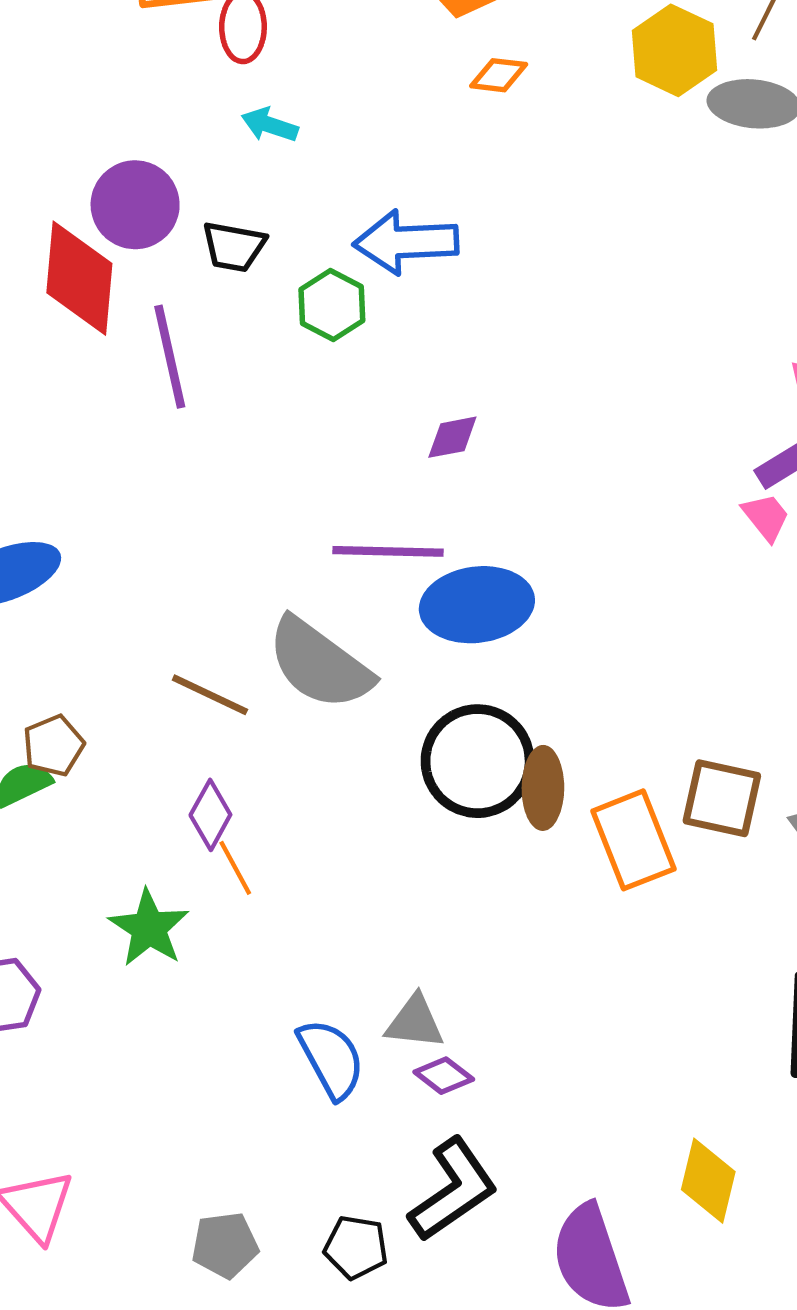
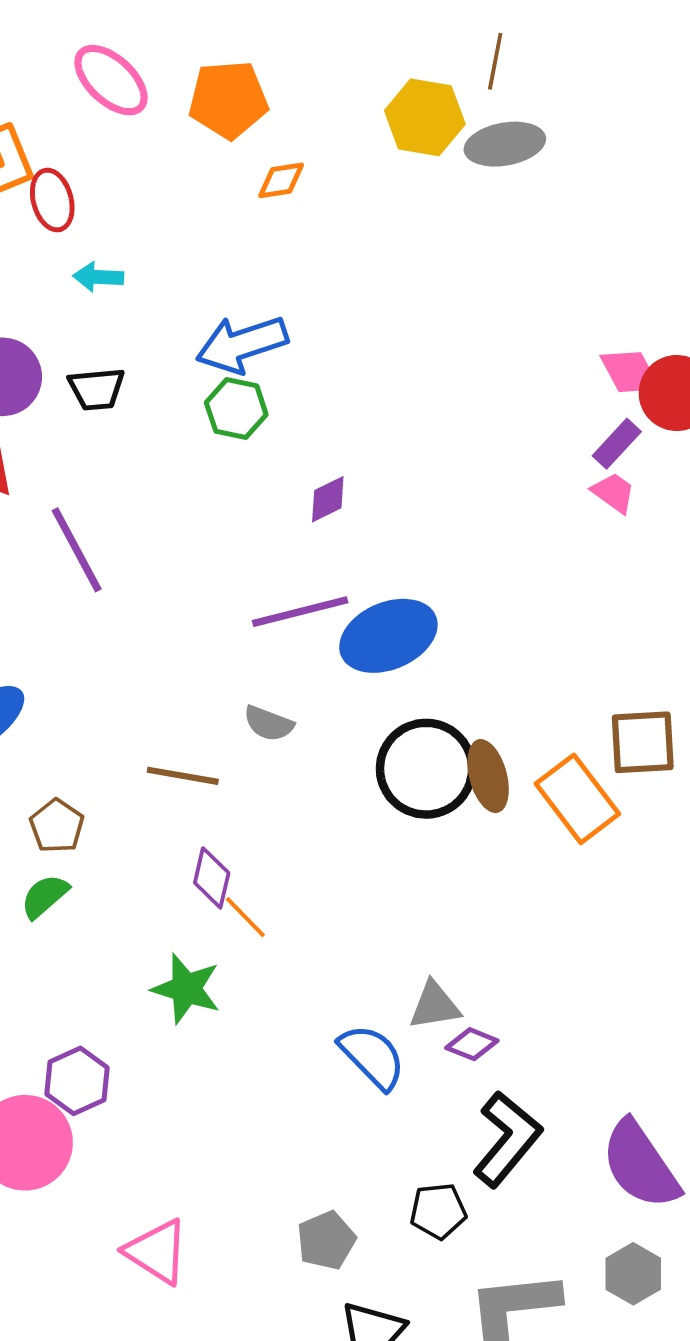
green hexagon: (332, 305) -> (236, 409), moved
purple line: (170, 357) -> (77, 550), moved
gray semicircle: (320, 664) -> (269, 723), size x0.5
brown pentagon: (53, 746) -> (57, 826), moved

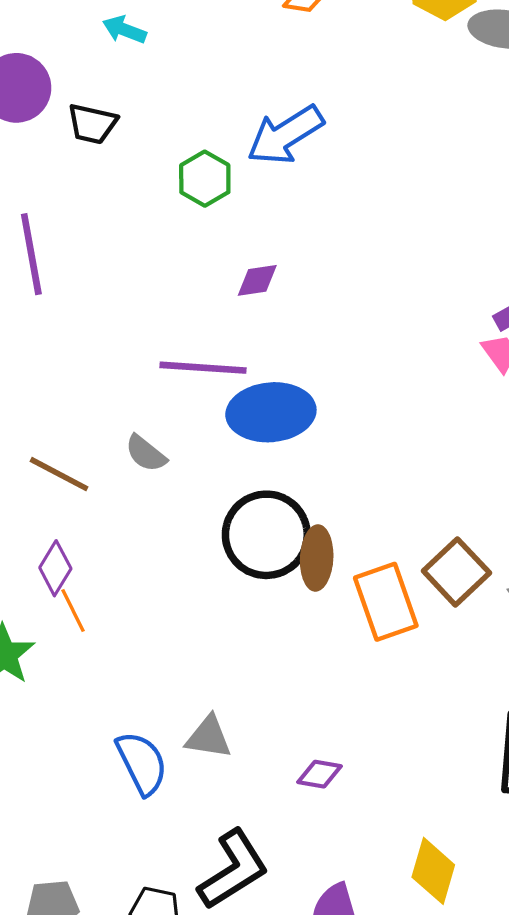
blue arrow: (242, 344) -> (285, 135), moved, turned -32
brown square: (643, 742) -> (456, 572), turned 32
purple diamond: (472, 1044) -> (320, 774), moved, turned -30

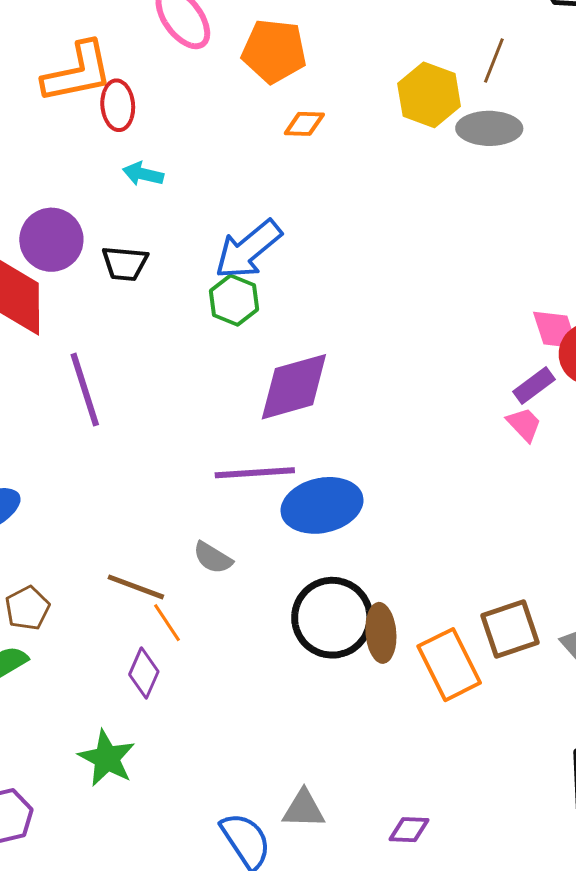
blue arrow: (285, 135) -> (248, 250), moved
purple diamond: (257, 280) -> (294, 387), size x2.0
brown square: (456, 572) -> (510, 629), turned 32
orange line: (73, 611) -> (167, 623), moved

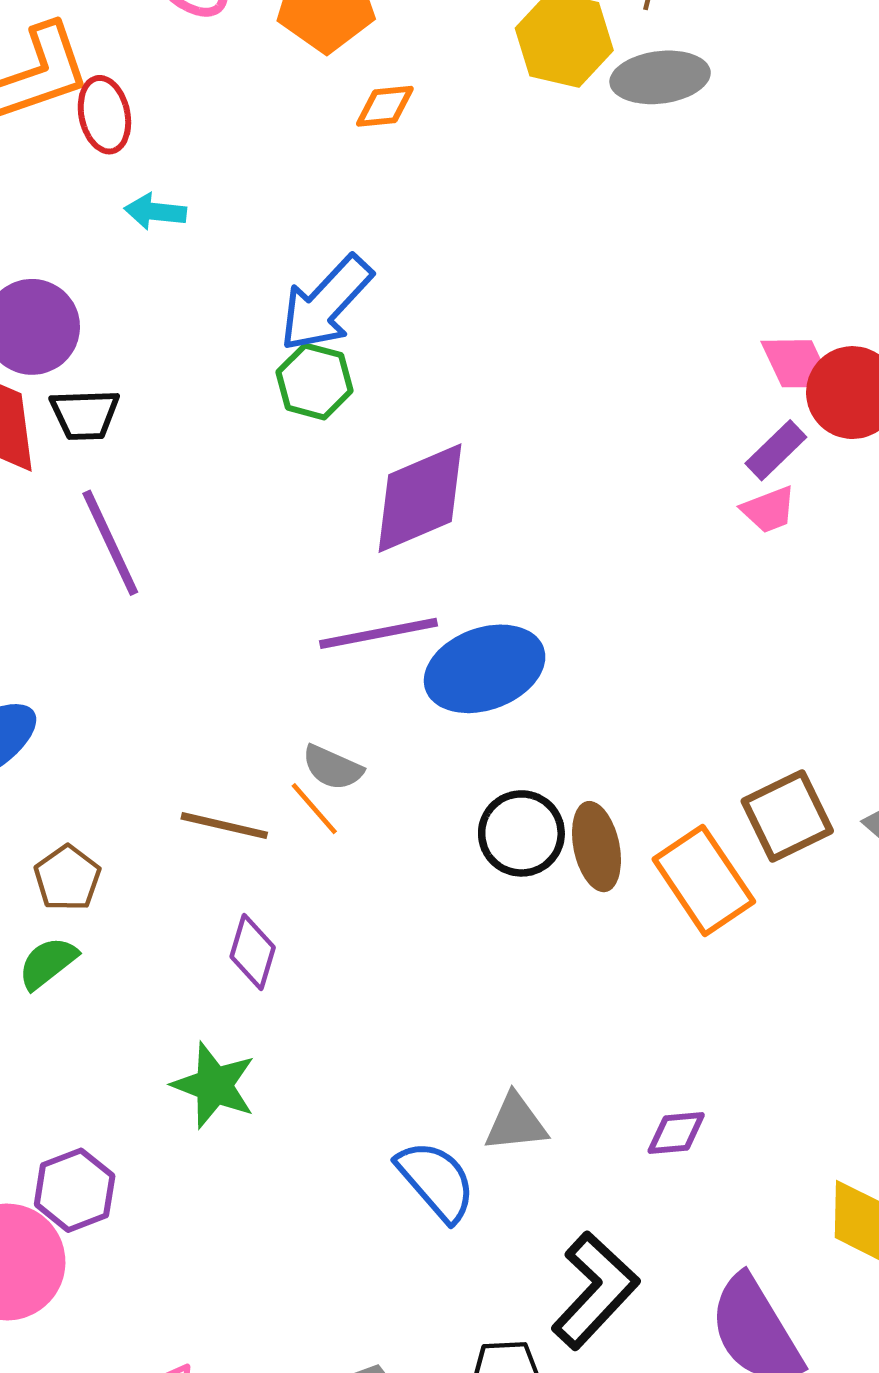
black trapezoid: (125, 264) -> (85, 415), moved
pink trapezoid: (524, 424) -> (769, 510), turned 120
black circle: (332, 618) -> (521, 833), size x0.7
orange line: (167, 623) -> (314, 809), moved

